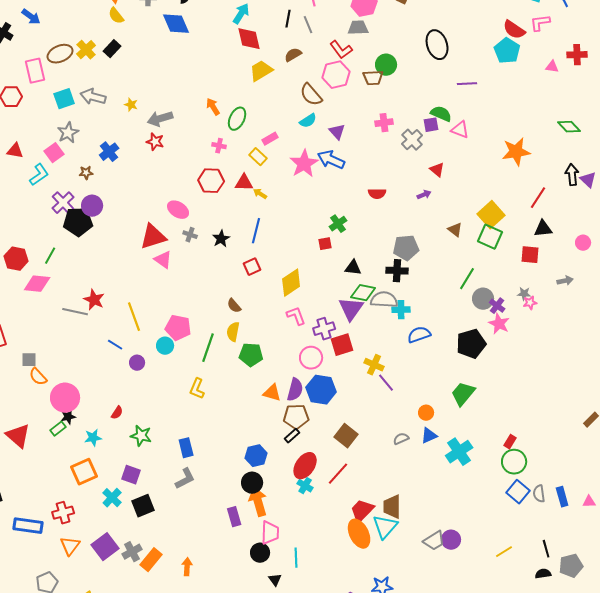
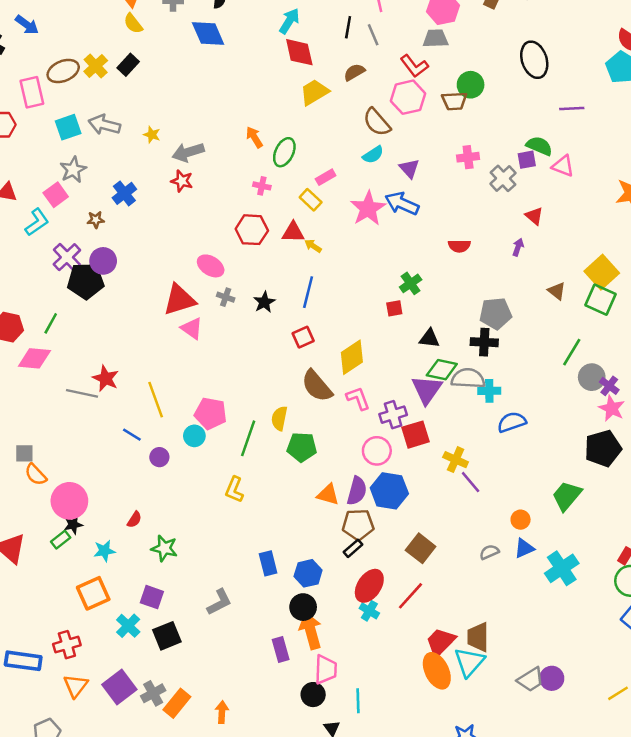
purple arrow: (424, 195) -> (518, 247), turned -48
brown semicircle: (234, 306) -> (317, 386), moved, size x1.8
black pentagon: (471, 344) -> (603, 448), moved
blue rectangle: (186, 448) -> (268, 563), moved

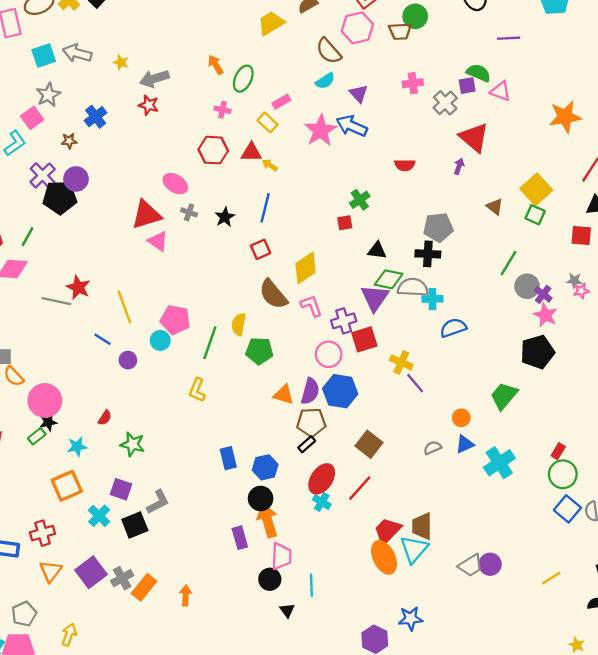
red triangle: (534, 216) -> (474, 137), size x1.8
green square: (600, 300) -> (535, 215), size x0.7
gray L-shape: (219, 602) -> (158, 502), moved

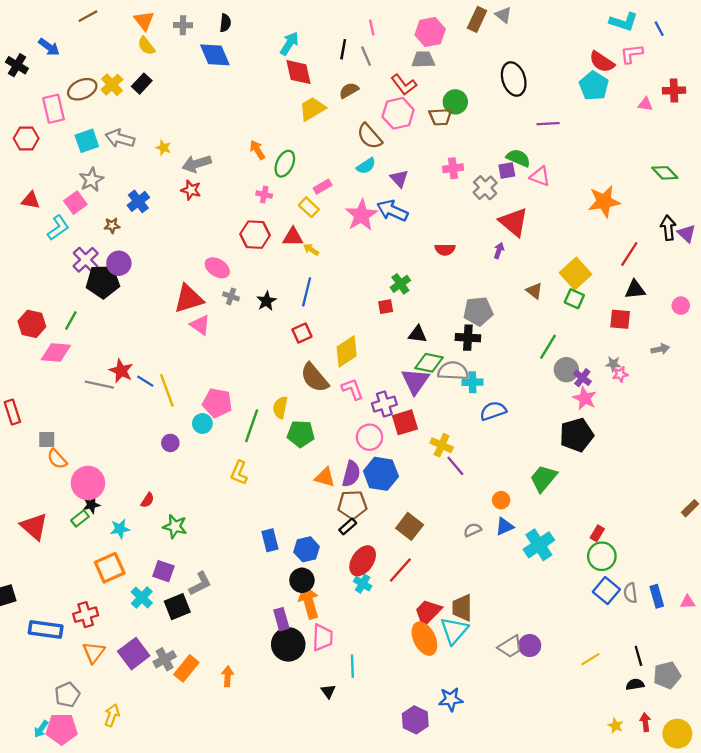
blue line: (103, 339) -> (145, 381), moved
black circle: (270, 579) -> (288, 644), moved, size x1.5

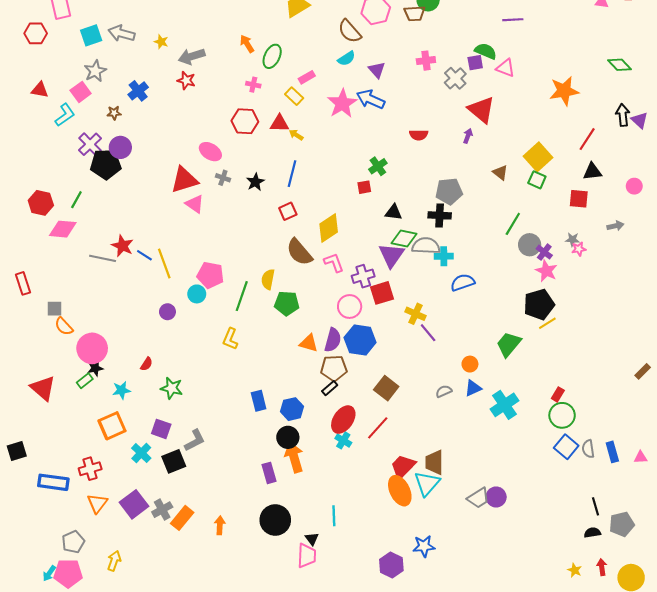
pink trapezoid: (323, 637) -> (307, 556), moved
black circle: (288, 644) -> (275, 520), moved
yellow line: (590, 659) -> (547, 323), moved

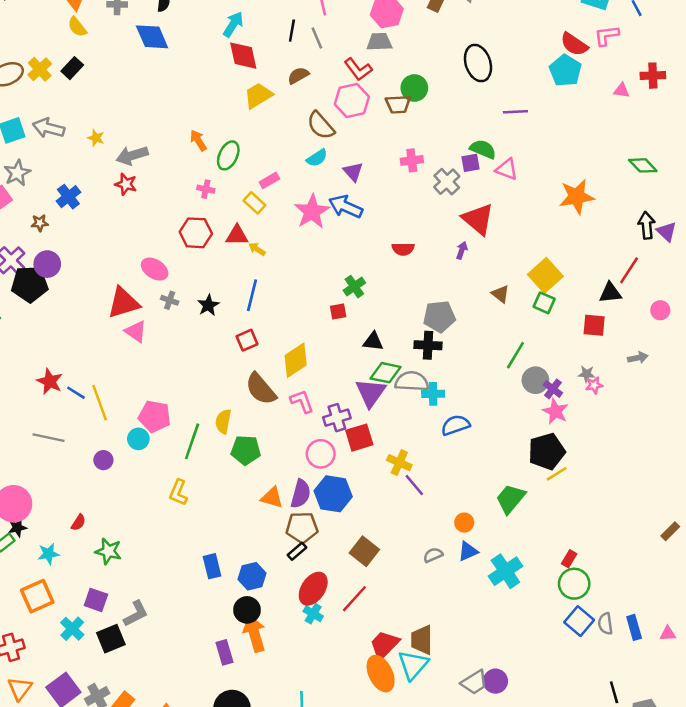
red line: (587, 139) -> (629, 270), moved
gray line: (103, 258) -> (48, 438), moved

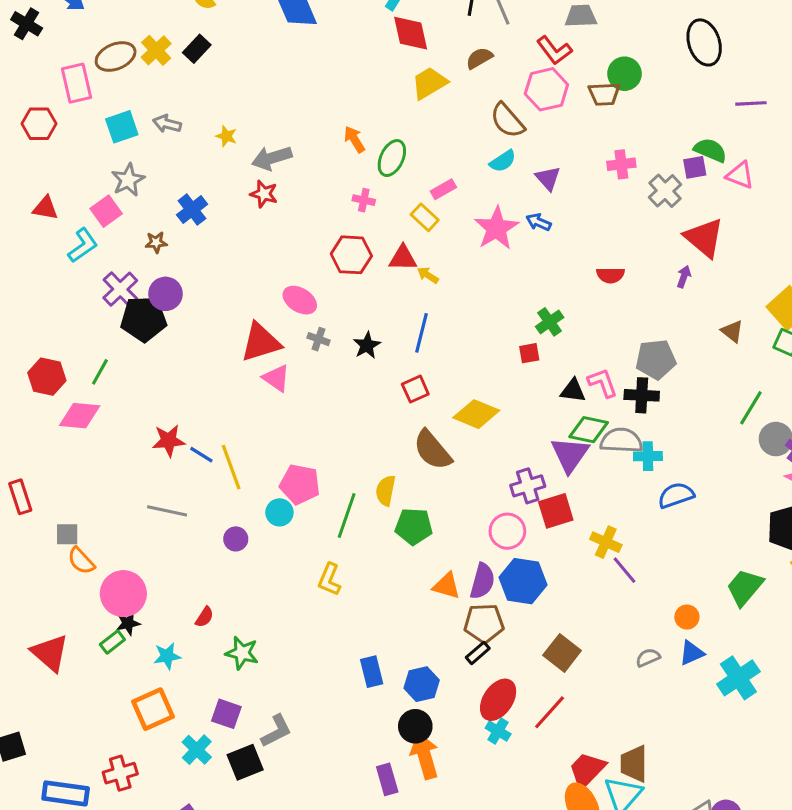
gray arrow: (48, 128) -> (167, 124), size x0.7
blue arrow: (346, 207) -> (539, 222), size x0.6
yellow diamond: (296, 360) -> (476, 414), turned 56
red star: (50, 381) -> (169, 441), turned -30
pink L-shape: (302, 401) -> (603, 383), moved

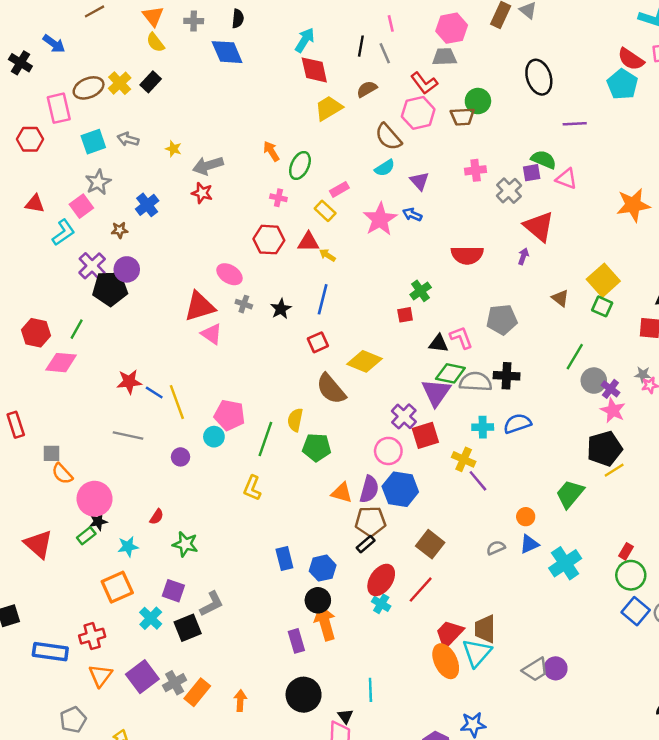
red semicircle: (610, 275) -> (467, 255), size x1.5
black cross: (642, 395) -> (507, 376), moved
cyan cross: (648, 456) -> (483, 427), moved
purple cross: (528, 486) -> (404, 416), turned -30

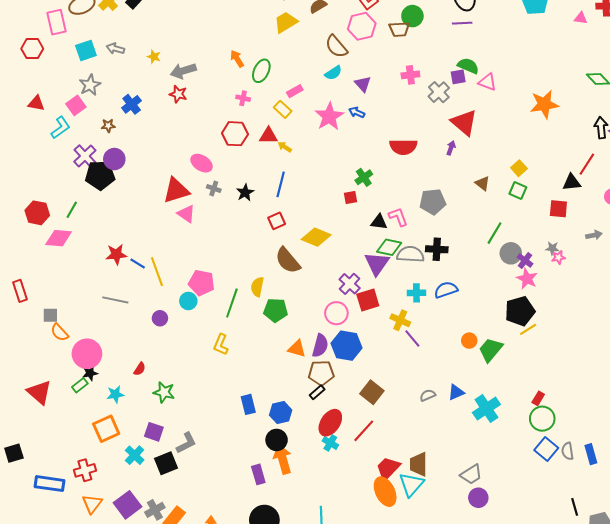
purple line: (575, 124) -> (462, 23), moved
yellow square: (603, 280) -> (519, 168), size x0.6
orange circle: (526, 517) -> (469, 341), moved
gray trapezoid: (535, 670) -> (471, 474), moved

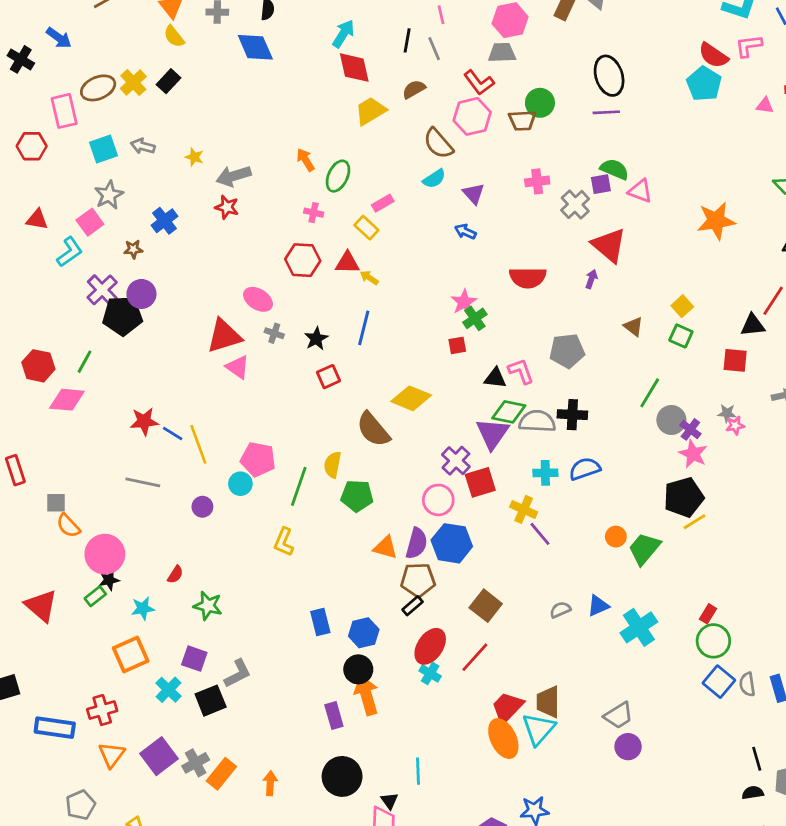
pink star: (329, 116) -> (464, 302), moved, size x0.7
red square: (277, 221) -> (328, 377), moved

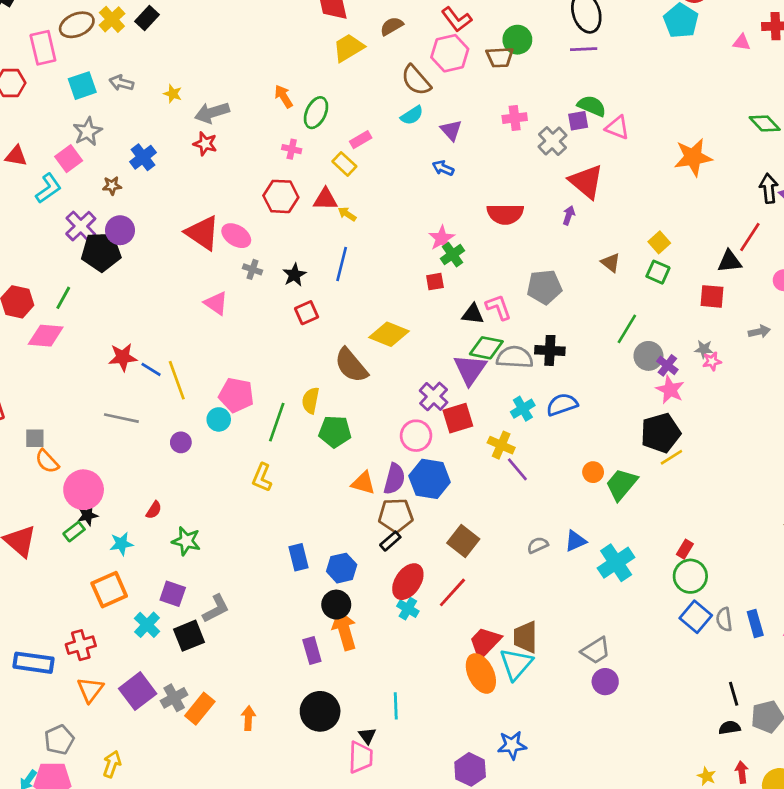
red triangle: (224, 336) -> (202, 233), moved, turned 51
cyan cross: (545, 473) -> (523, 409), turned -30

